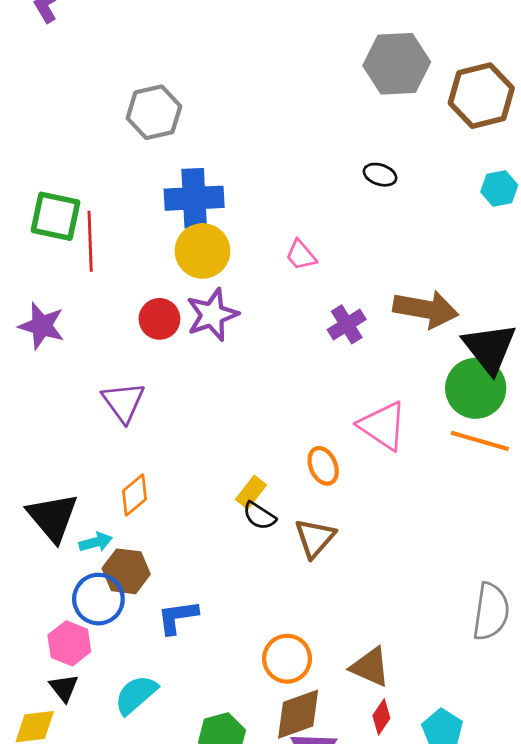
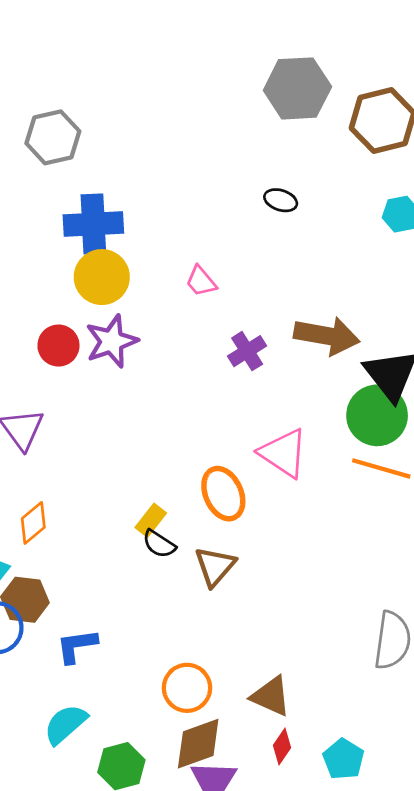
orange ellipse: (323, 466) -> (223, 494), size x1.4
cyan semicircle: (136, 695) -> (65, 724), moved

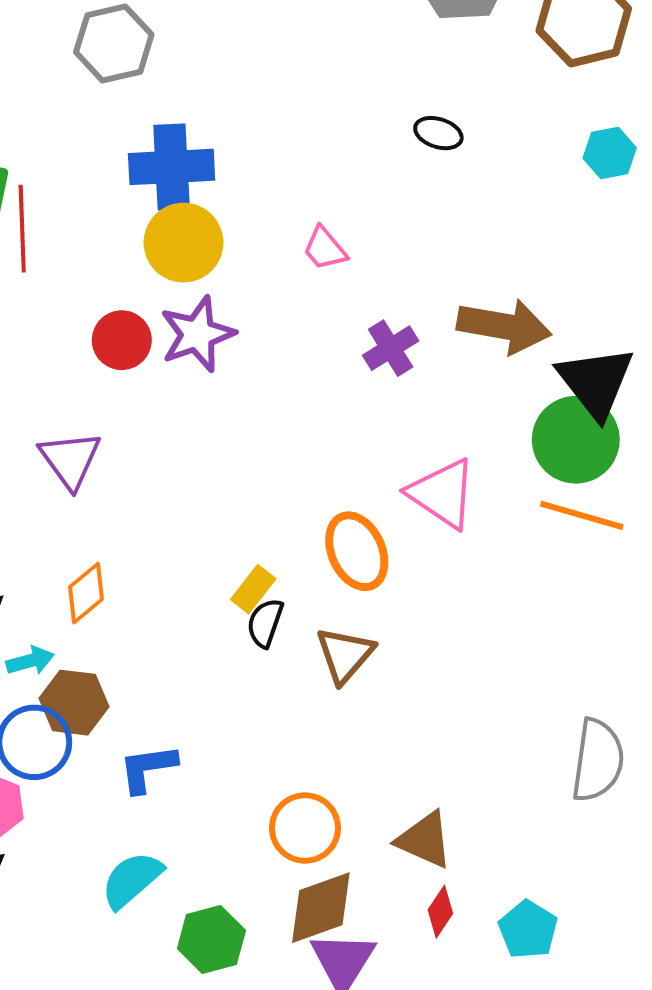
black semicircle: (159, 544) -> (265, 623), turned 76

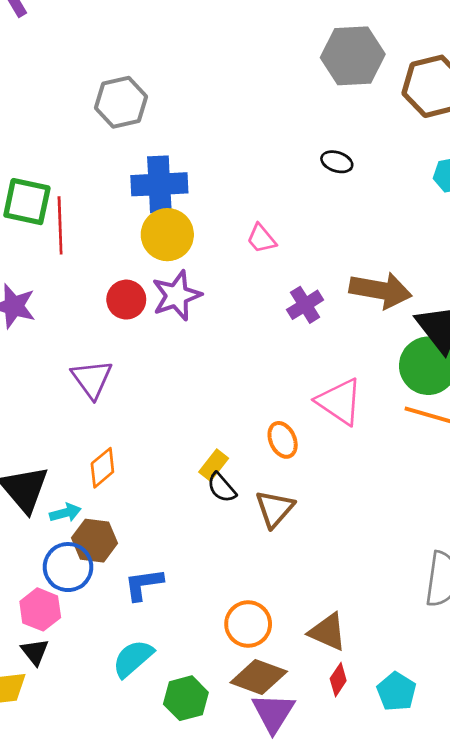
orange ellipse: (357, 551) -> (283, 440), size x0.7
black semicircle: (265, 623) -> (222, 488), turned -60
brown diamond: (321, 908) -> (259, 677), turned 40

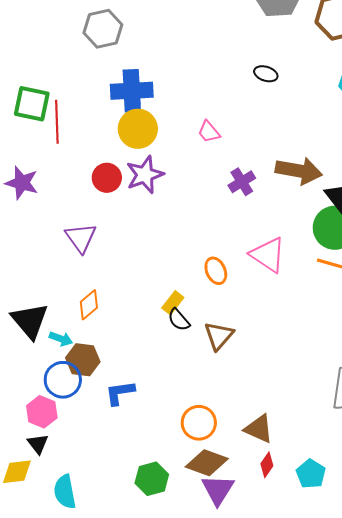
orange ellipse: (283, 440) -> (216, 271), moved
cyan arrow: (65, 513) -> (61, 339), turned 35
cyan semicircle: (133, 658) -> (65, 492), moved, turned -60

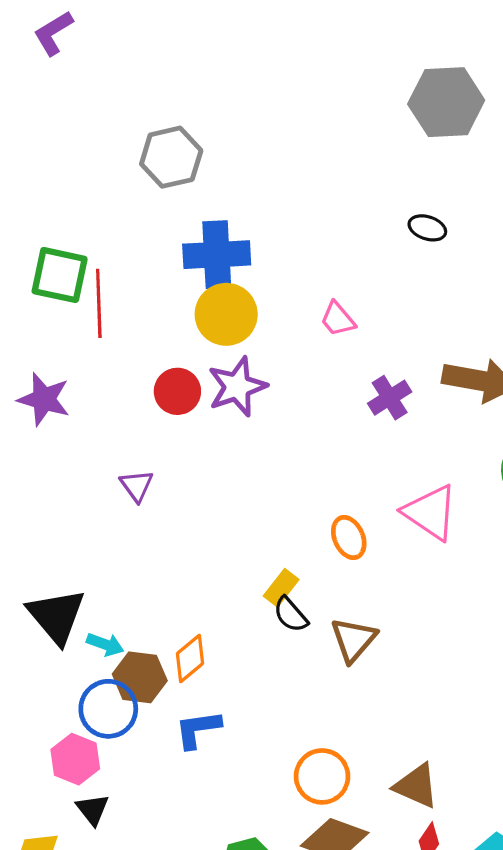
purple triangle: (81, 238) -> (137, 486), size x0.7
orange diamond: (89, 305) -> (190, 659), moved
black triangle: (38, 444) -> (93, 809), moved

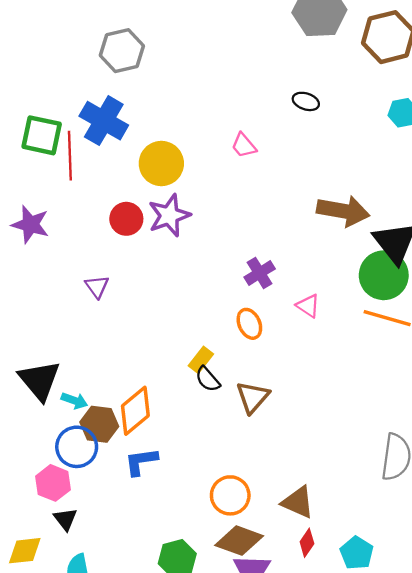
blue cross: (217, 255) -> (104, 121), moved, turned 33
pink trapezoid: (338, 319) -> (244, 145), moved
purple cross: (390, 398) -> (260, 273), moved
pink triangle: (430, 512) -> (308, 306), size x0.6
orange diamond: (190, 659) -> (135, 411), size x1.4

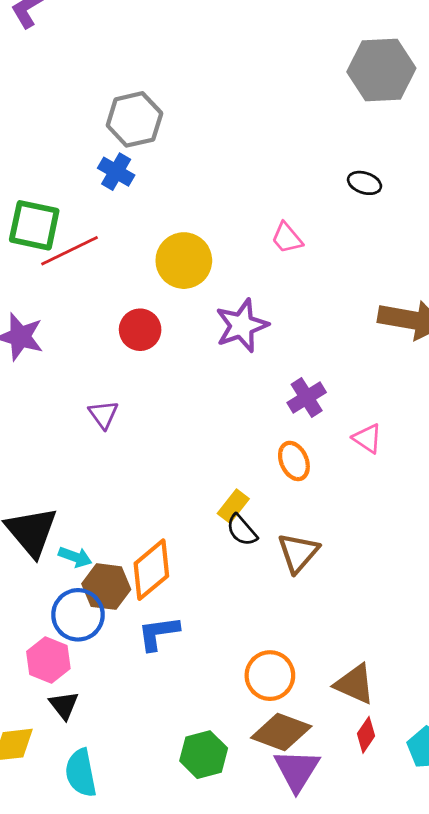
blue cross: (104, 121) -> (116, 172), moved, size x0.6
red line: (70, 156) -> (70, 251), turned 66
purple star: (169, 215) -> (242, 325), moved

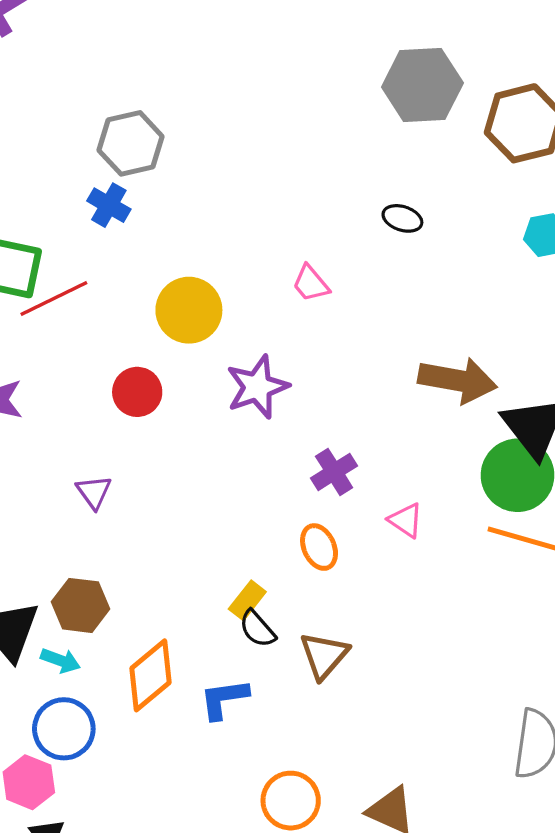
brown hexagon: (106, 587) -> (81, 605), moved
blue L-shape: (158, 633) -> (224, 699), moved

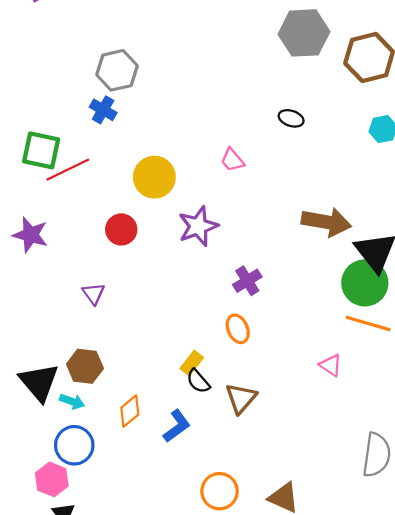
pink triangle: (406, 520) -> (331, 365), moved
orange diamond: (151, 675) -> (130, 411), size x0.7
blue L-shape: (224, 699) -> (177, 426), turned 152

